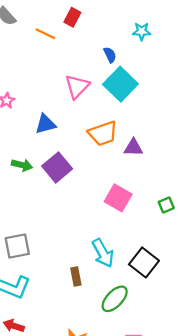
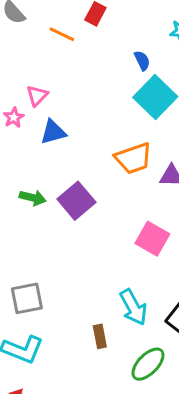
pink triangle: (77, 86) -> (37, 96), moved, size x0.7
blue triangle: (45, 124) -> (53, 132), moved

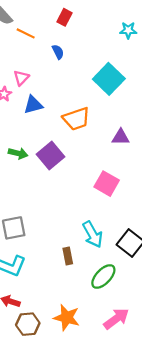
orange line: (62, 34) -> (26, 33), moved
blue semicircle: (142, 61) -> (58, 52), moved
orange trapezoid: (133, 158) -> (76, 119), moved

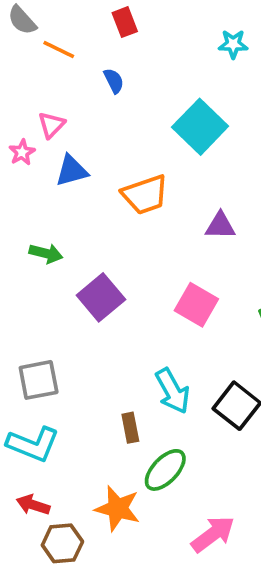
red rectangle: (64, 17) -> (125, 22), turned -49
purple square: (50, 156) -> (101, 297), moved
green ellipse: (103, 277) -> (165, 470), moved
orange star: (67, 318) -> (117, 508), moved

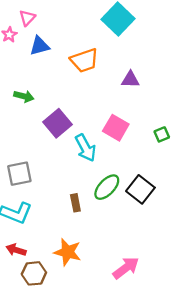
cyan arrow: (173, 391) -> (86, 148), moved
green ellipse: (165, 470) -> (107, 187), moved

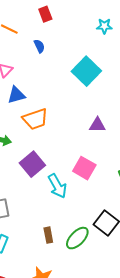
orange trapezoid: (84, 60) -> (35, 119), moved
green ellipse: (107, 187) -> (77, 238), moved

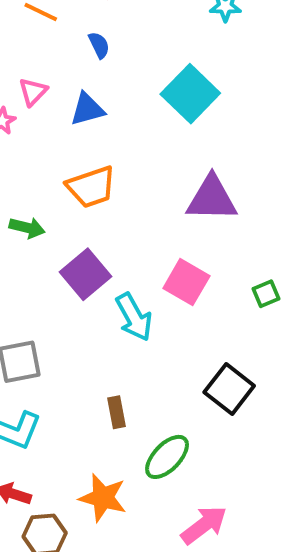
blue triangle: (16, 95) -> (87, 109), moved
purple triangle: (97, 125) -> (212, 199), size x1.6
green ellipse: (77, 238) -> (167, 457), moved

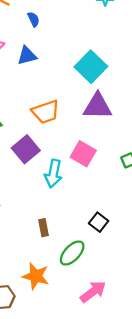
cyan square: (190, 94) -> (91, 67), moved
orange trapezoid: (91, 187) -> (46, 112), moved
cyan arrow: (134, 317) -> (53, 174), turned 40
black square: (229, 389) -> (99, 222), moved, size x0.7

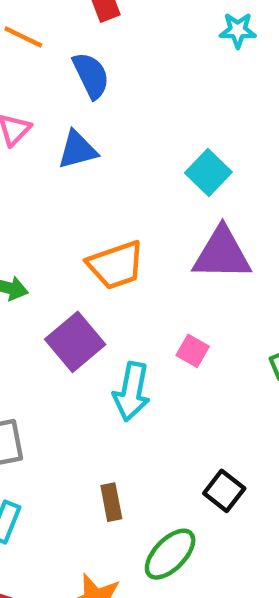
blue semicircle: (34, 19) -> (91, 75), size x1.5
cyan square: (91, 67) -> (208, 172), size x0.7
pink square: (83, 154) -> (193, 351), size x0.6

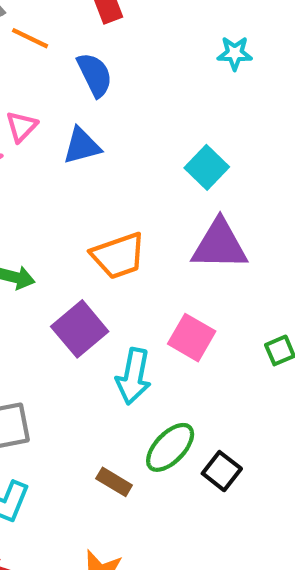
cyan star: (238, 30) -> (235, 53), moved
pink square: (193, 351) -> (192, 338), size x1.5
brown rectangle: (111, 502) -> (114, 482), turned -48
green ellipse: (170, 554) -> (170, 447), moved

